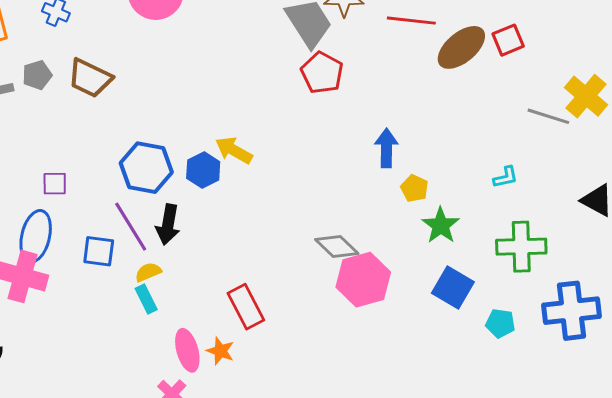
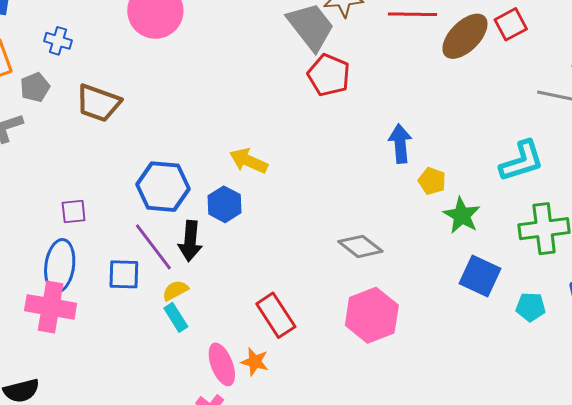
gray pentagon: (37, 75) -> (35, 87), moved
blue hexagon: (203, 170) -> (224, 204), moved
cyan L-shape: (506, 177) -> (522, 161), size x1.8
pink hexagon: (363, 280) -> (372, 315), moved

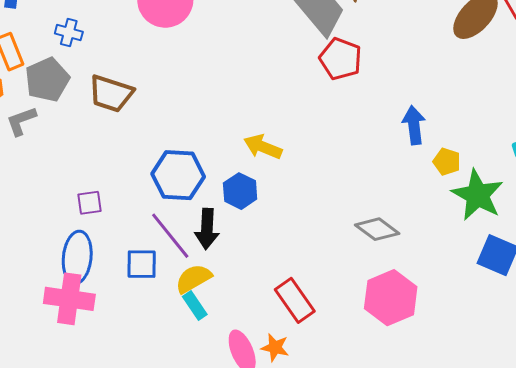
gray pentagon: (35, 87) -> (47, 80), size x1.5
green star: (462, 215) -> (478, 195), size x1.4
yellow semicircle: (175, 290) -> (193, 279), size x1.4

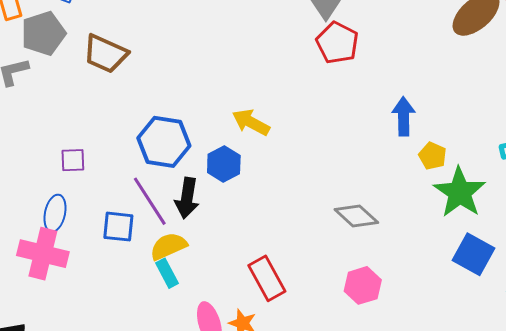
blue ellipse: (77, 257) -> (55, 213), size x0.7
pink hexagon: (391, 298) -> (363, 285), size x0.7

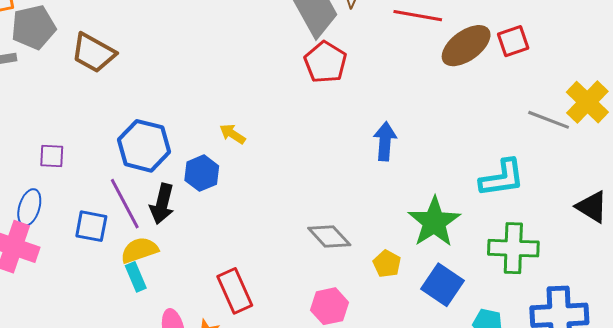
yellow arrow: (251, 122) -> (232, 134), size x0.7
yellow pentagon: (433, 156) -> (387, 264), moved

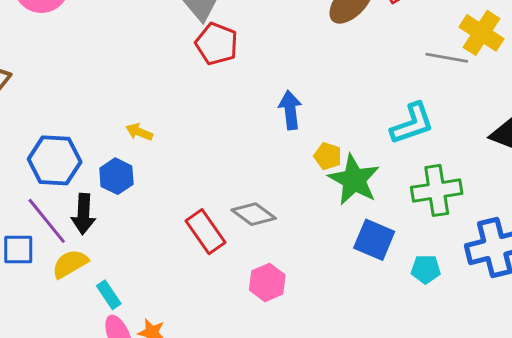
yellow pentagon: (387, 264) -> (328, 156), moved
cyan rectangle: (136, 277) -> (109, 295), moved
red rectangle: (235, 291) -> (205, 232), moved

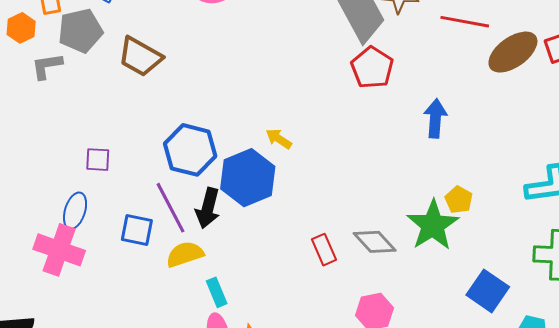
blue arrow: (290, 110) -> (435, 118), moved
blue hexagon: (116, 176) -> (248, 178), size x1.6
green star: (354, 180) -> (433, 225), moved
red rectangle: (205, 232) -> (324, 250), size x0.7

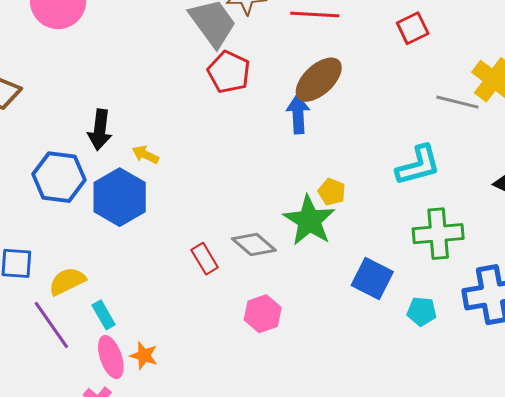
brown ellipse: (513, 52) -> (319, 80), moved
purple line: (170, 208) -> (51, 325), moved
black arrow: (208, 208) -> (100, 130), moved

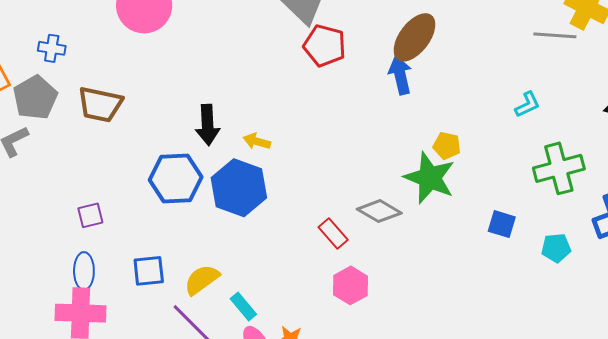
cyan L-shape: (418, 165) -> (527, 105), size x0.6
blue square: (372, 279) -> (502, 224), size x0.7
pink hexagon: (263, 314) -> (351, 285), moved

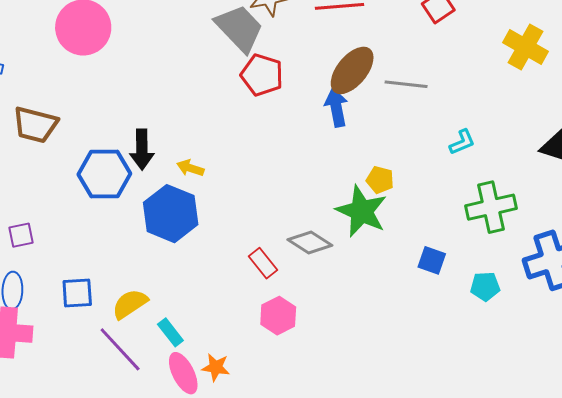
gray line: (555, 35) -> (406, 84), moved
blue hexagon: (176, 179) -> (104, 174), moved

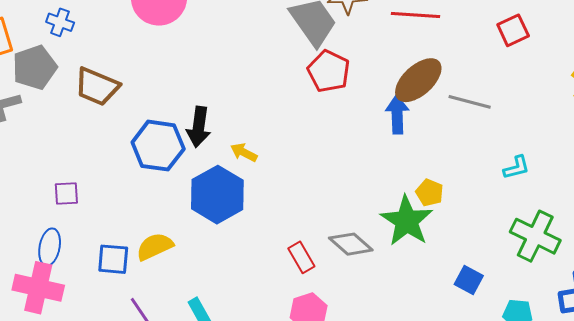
green cross: (491, 207) -> (535, 236), turned 30
yellow semicircle: (130, 304) -> (155, 247), moved

